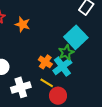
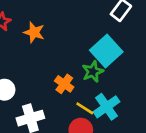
cyan cross: (62, 67) -> (107, 107), moved
yellow line: (47, 83) -> (85, 108), moved

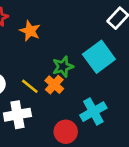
green star: (93, 72) -> (63, 67), moved
yellow line: (85, 108) -> (30, 86), moved

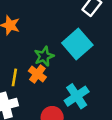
yellow line: (30, 86) -> (14, 77), turned 66

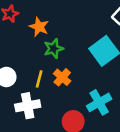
green star: (44, 56) -> (54, 49), moved

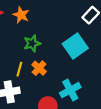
orange star: (39, 27) -> (21, 15), moved

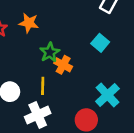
cyan square: (75, 46) -> (100, 43), size x0.6
orange cross: (39, 68) -> (63, 65), moved

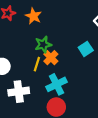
yellow line: (43, 86) -> (37, 64), moved
cyan cross: (107, 95) -> (57, 84), moved

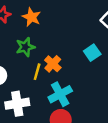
green star: (43, 45) -> (25, 47), moved

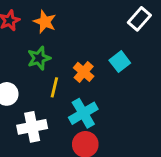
orange cross: (53, 64) -> (84, 72), moved

